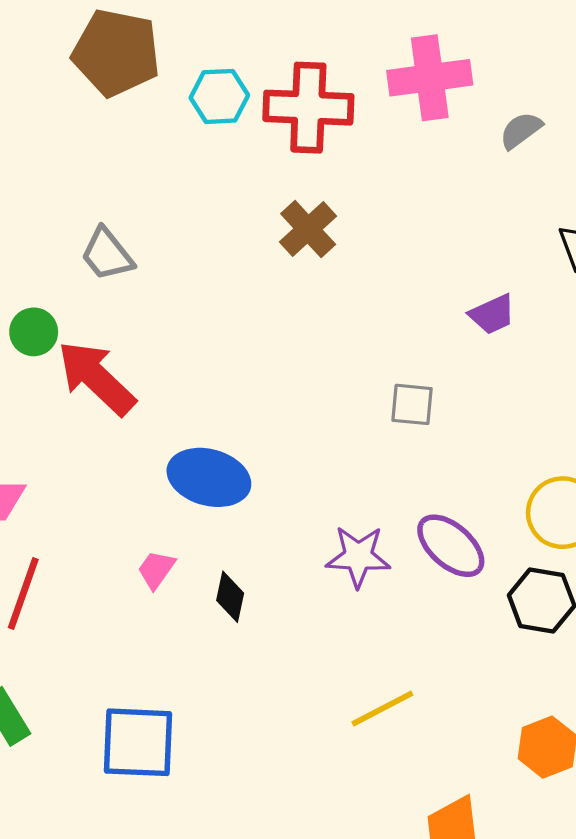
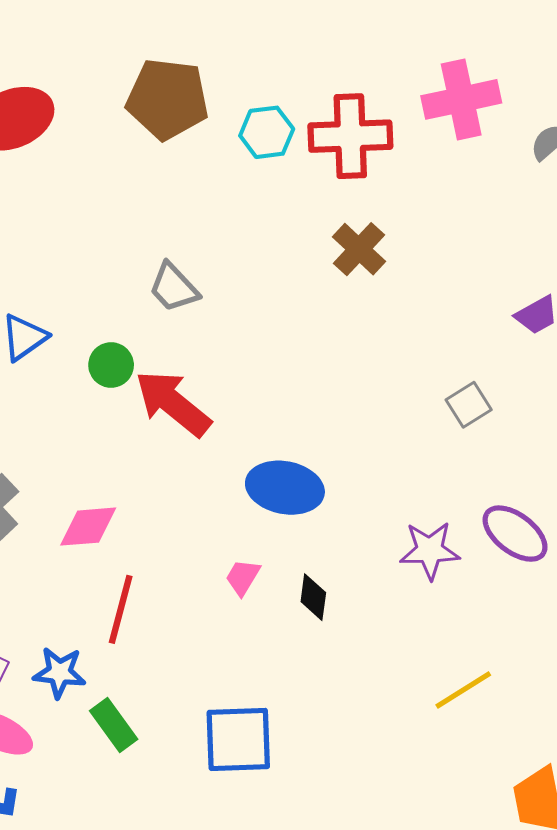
gray square: (412, 404) -> (469, 405), turned -33

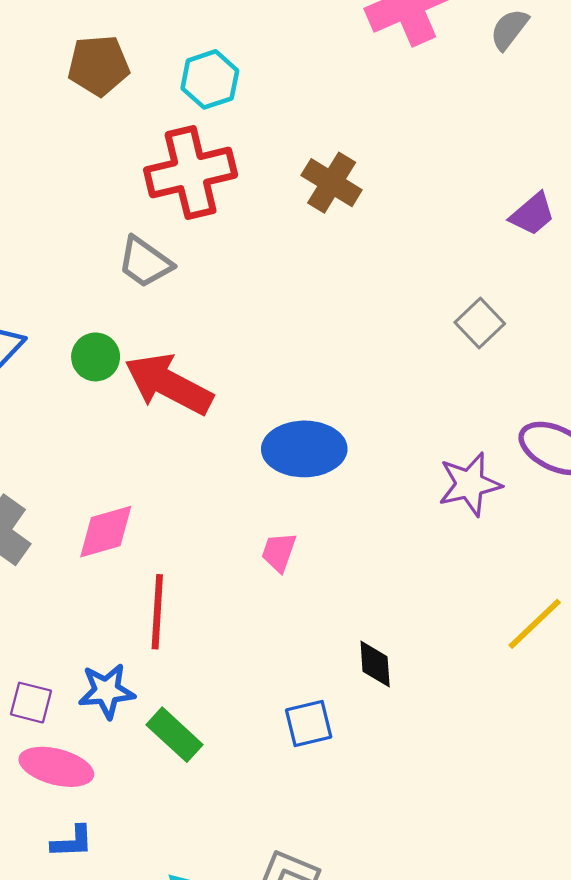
brown pentagon: (167, 99) -> (99, 65), size x0.7
red cross: (350, 136) -> (191, 173), moved
black diamond: (313, 597) -> (375, 664), moved
blue square: (238, 739) -> (309, 724), size x0.6

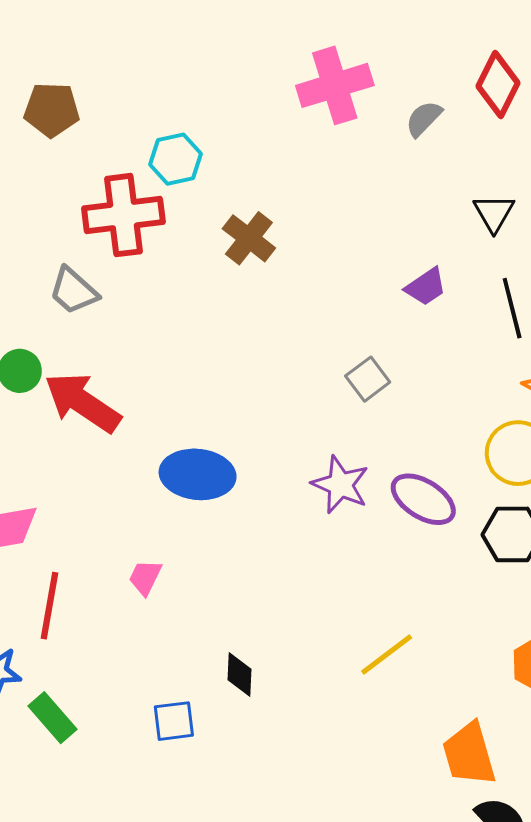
cyan hexagon: (210, 79) -> (176, 159), moved
purple star: (470, 484) -> (340, 485), moved, turned 30
pink trapezoid: (279, 552) -> (145, 577), moved

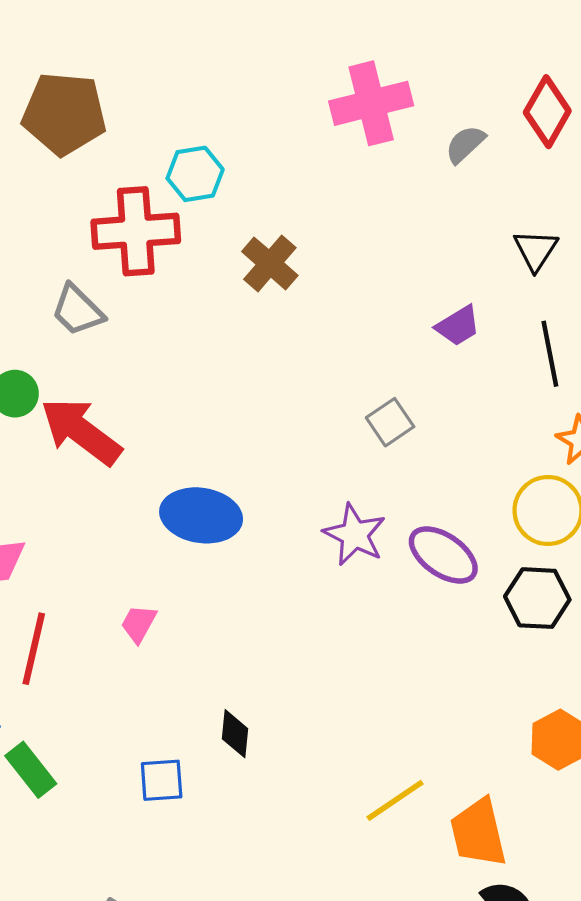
brown pentagon: (52, 110) -> (64, 114), size x1.4
yellow line: (387, 654) -> (395, 800), moved

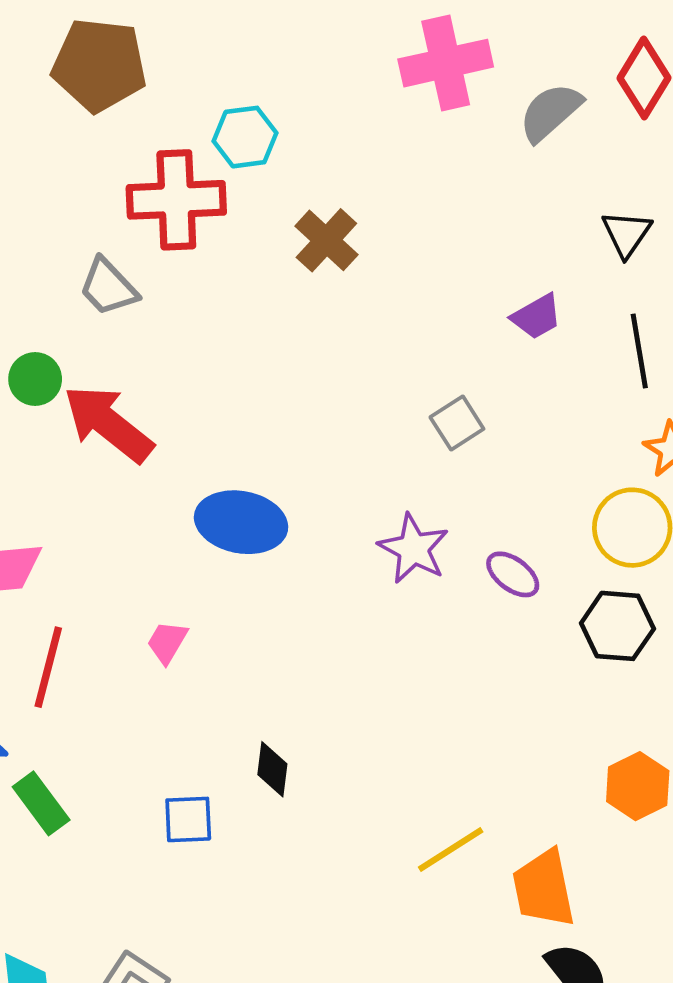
gray semicircle: (465, 144) -> (550, 112), size x1.4
purple ellipse: (443, 555) -> (513, 574), size x0.7

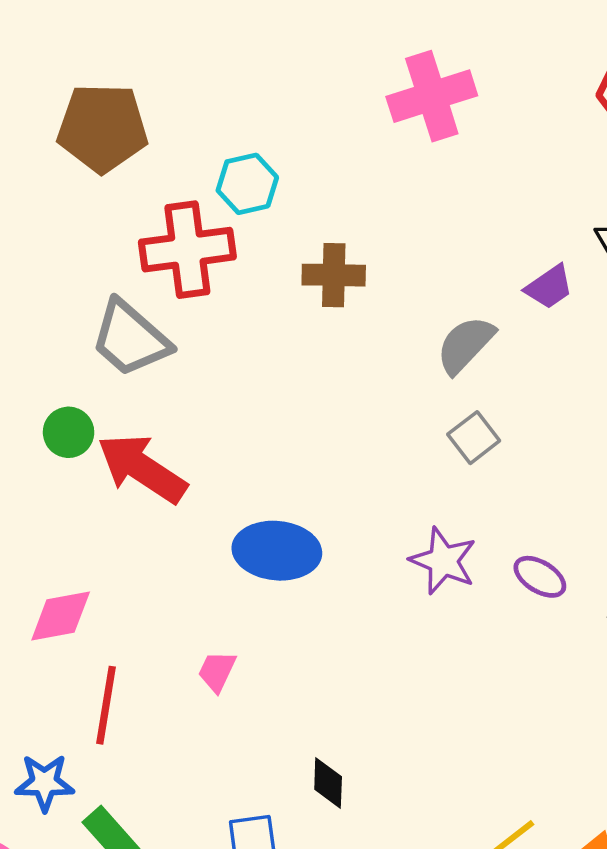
gray semicircle: (550, 112) -> (465, 345), moved
brown cross: (326, 240) -> (334, 275), turned -36
gray trapezoid: (108, 287) -> (130, 338), size x1.4
purple trapezoid: (537, 317) -> (549, 287), moved

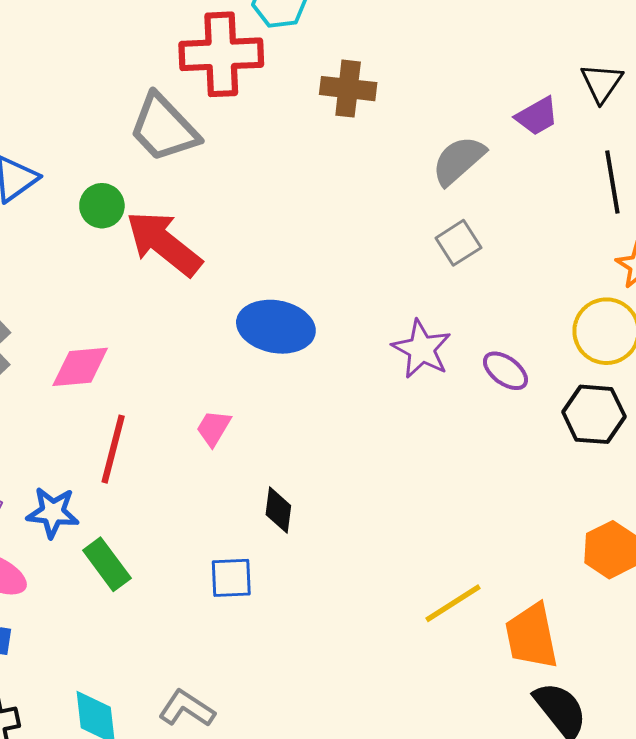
black diamond: (328, 783) -> (278, 510), moved

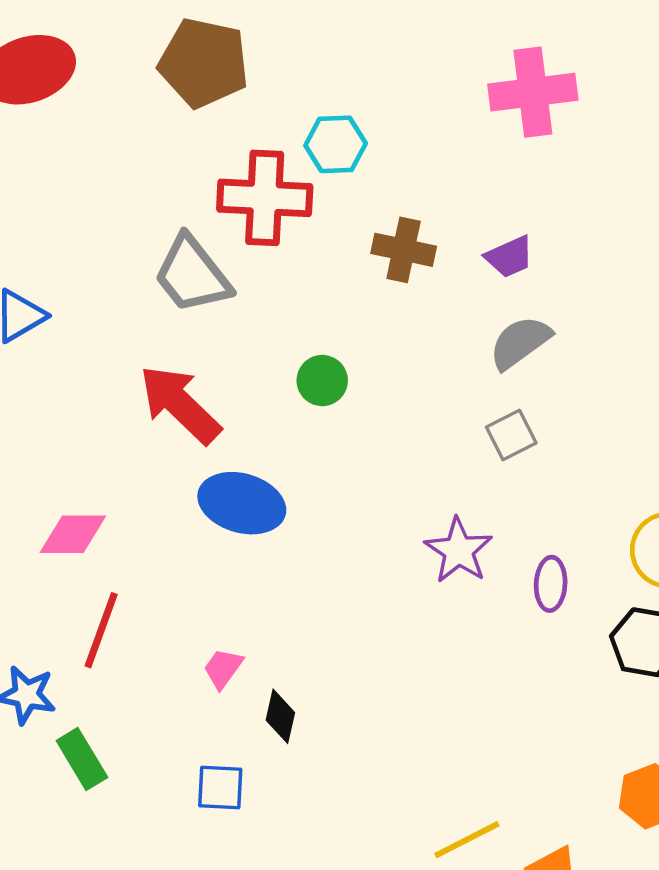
purple trapezoid: (537, 116) -> (509, 257), moved
green circle: (102, 206) -> (322, 381), moved
blue ellipse: (276, 327) -> (242, 503), moved
purple ellipse: (506, 371) -> (551, 584), turned 51
pink trapezoid: (214, 428) -> (223, 668), moved

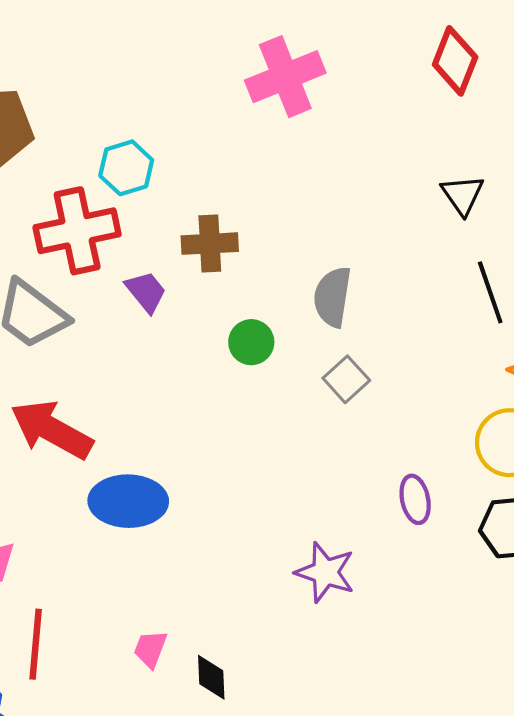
purple trapezoid: (509, 257) -> (146, 292), moved, turned -90
gray semicircle: (520, 342) -> (332, 297), turned -30
green circle: (322, 381) -> (251, 342), moved
purple star: (459, 550) -> (325, 572), moved

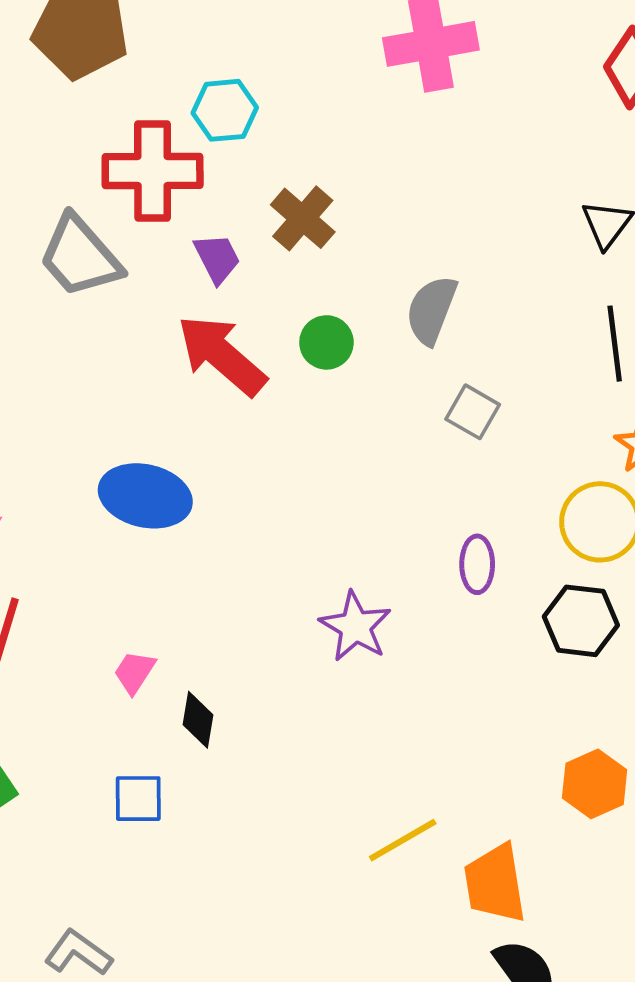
brown cross: (210, 244) -> (303, 218), turned 32
gray square: (346, 379) -> (473, 412), moved, turned -30
red arrow: (52, 430) -> (222, 355), moved

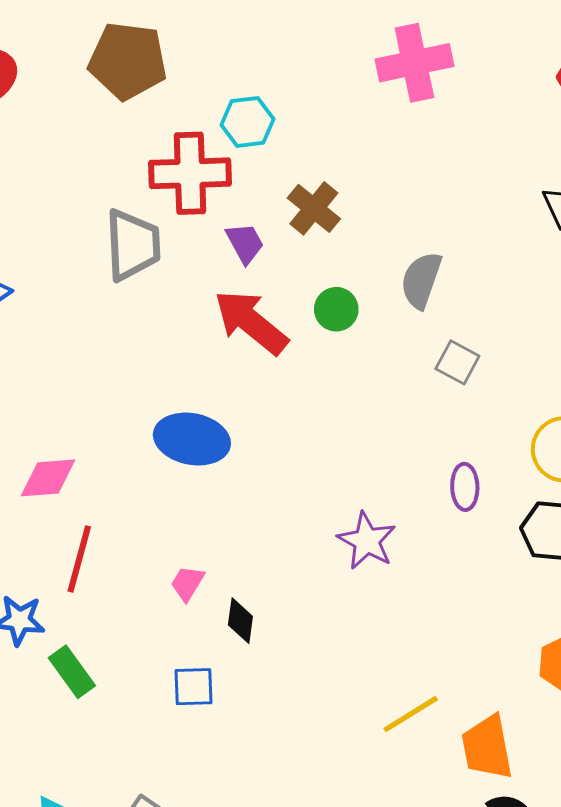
gray trapezoid: (80, 256) -> (133, 245), turned -140

